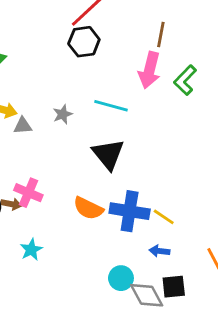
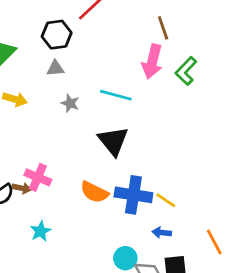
brown line: (161, 35) -> (163, 28), turned -30
black hexagon: (84, 42) -> (57, 35), moved
gray star: (63, 114) -> (70, 103), turned -30
gray triangle: (23, 126) -> (55, 68), moved

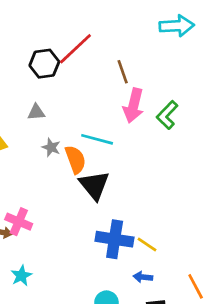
brown line: (163, 28) -> (123, 72), moved
black hexagon: (57, 35) -> (44, 64), moved
orange semicircle: (94, 192) -> (75, 160), moved, turned -136

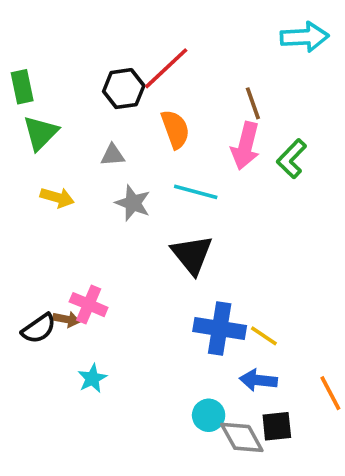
brown line: (123, 72) -> (253, 103), moved
gray star: (51, 147) -> (133, 203), size x1.4
orange semicircle: (75, 160) -> (175, 129), moved
blue arrow: (143, 277) -> (258, 380), size x1.4

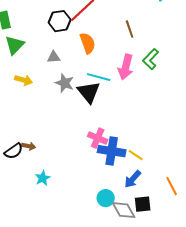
pink arrow: (245, 146) -> (126, 67), moved
black triangle: (192, 255) -> (89, 92), moved
pink cross: (89, 305) -> (98, 138), moved
blue arrow: (258, 380) -> (133, 179), turned -54

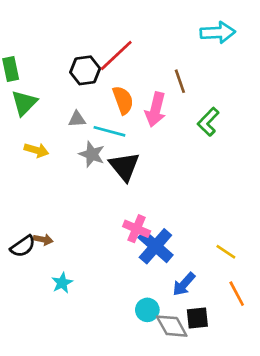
pink arrow: (126, 67) -> (155, 110), moved
cyan line: (99, 77) -> (109, 131), moved
blue cross: (112, 151) -> (155, 246), turned 32
yellow line: (136, 155) -> (226, 252), moved

